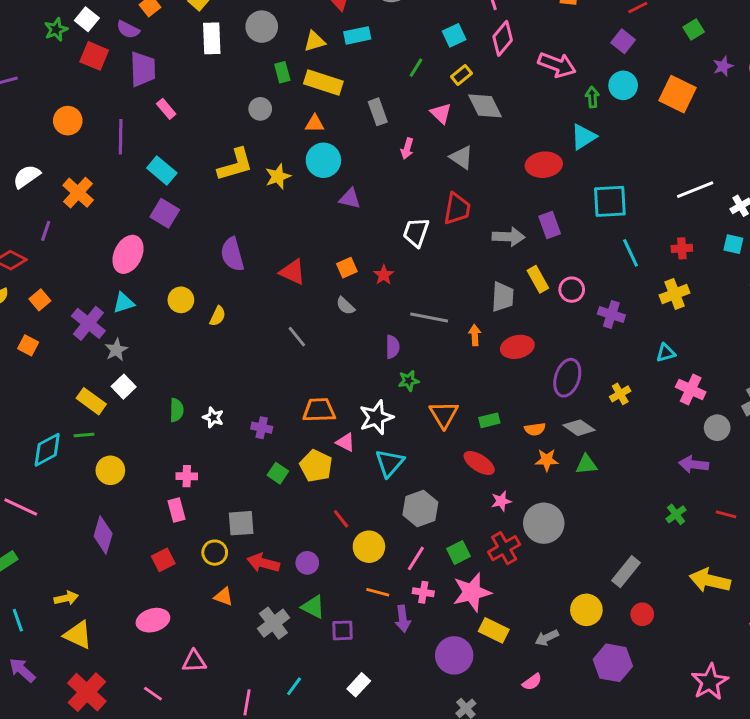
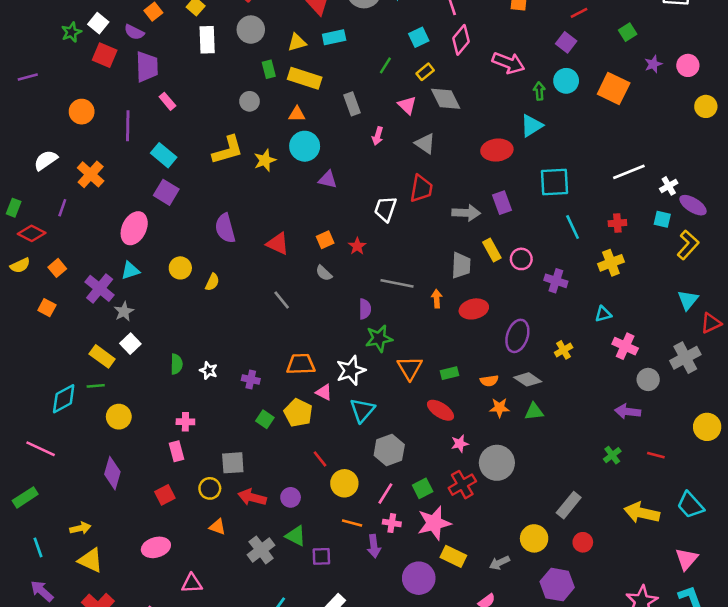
green star: (409, 381) -> (379, 338), size x1.5

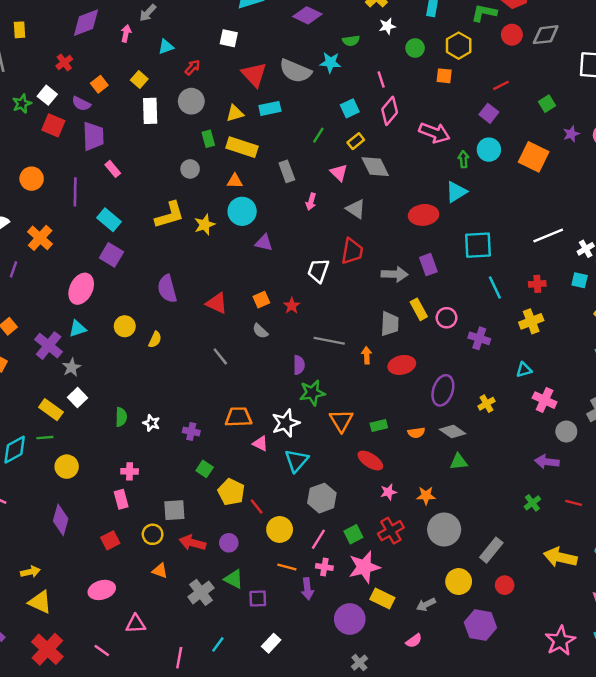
orange star: (499, 408) -> (426, 496), moved
yellow pentagon: (298, 413) -> (231, 492), moved
gray circle: (497, 463) -> (444, 529), moved

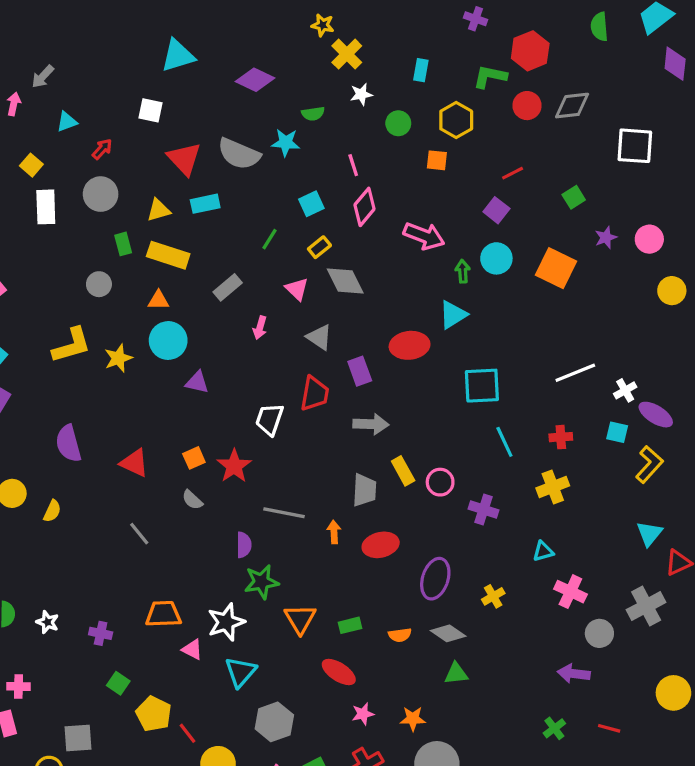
gray rectangle: (287, 171) -> (228, 287), turned 70
purple rectangle: (428, 265) -> (360, 371), moved
red star: (292, 306) -> (234, 466), size x1.5

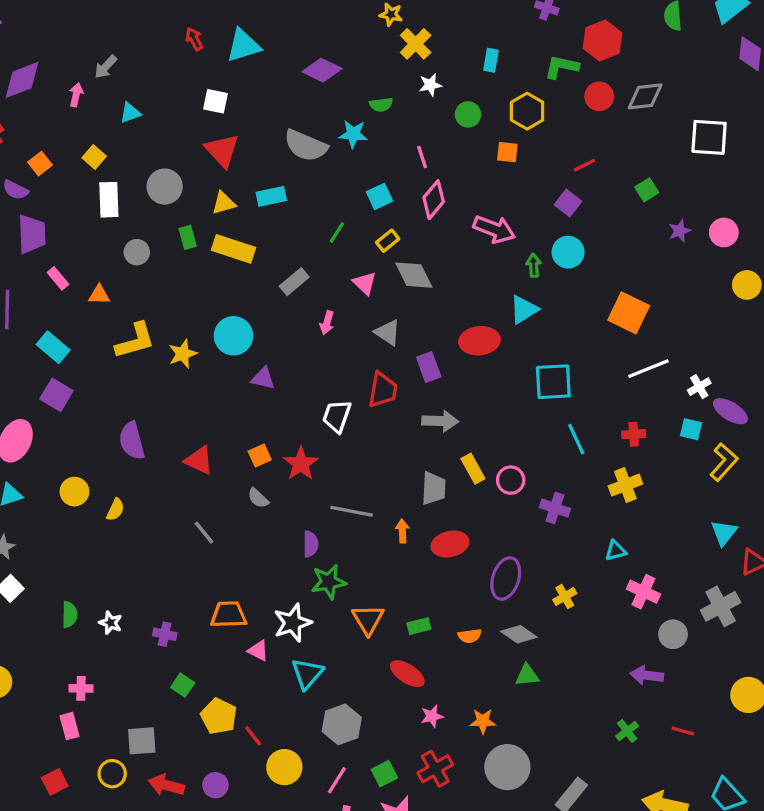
red arrow: (102, 149) -> (194, 39), moved, turned -70
red triangle: (184, 159) -> (222, 150), moved
orange square: (556, 268) -> (629, 313), moved
gray circle: (99, 284) -> (137, 252), moved
orange triangle: (158, 300) -> (99, 295), moved

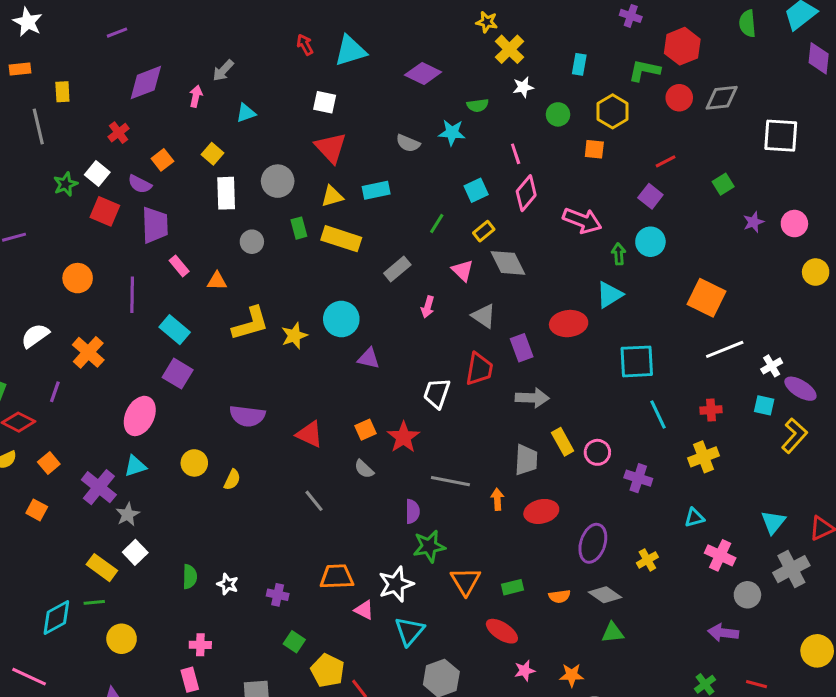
gray semicircle: (306, 146) -> (408, 143), size x0.6
purple semicircle: (132, 441) -> (247, 416), turned -68
cyan triangle: (724, 533) -> (773, 522), moved

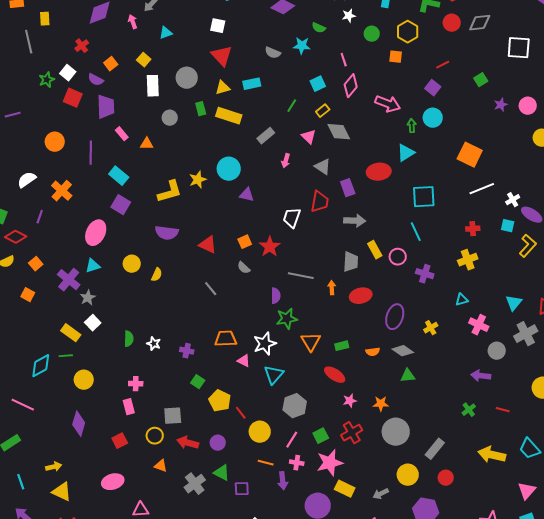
pink arrow: (196, 96) -> (133, 22), turned -32
green semicircle: (478, 105) -> (319, 28), turned 32
yellow L-shape: (250, 324) -> (170, 192), moved
cyan line: (658, 414) -> (416, 232), moved

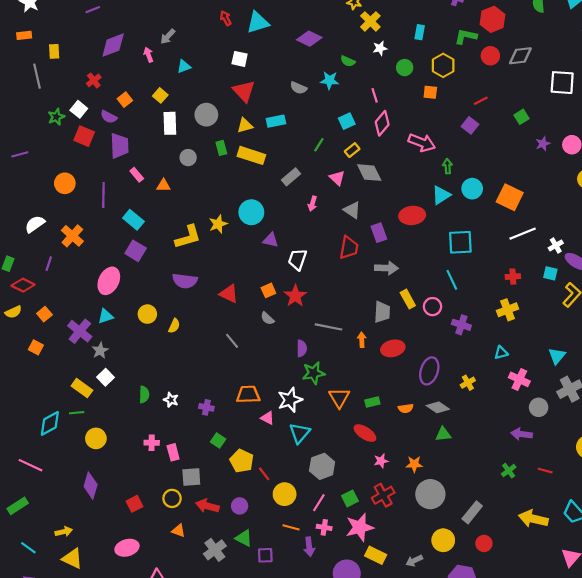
cyan circle: (433, 118) -> (472, 189), moved
white trapezoid: (292, 218) -> (297, 259), moved
pink rectangle: (129, 407) -> (173, 452), moved
cyan line: (21, 482) -> (28, 548), turned -35

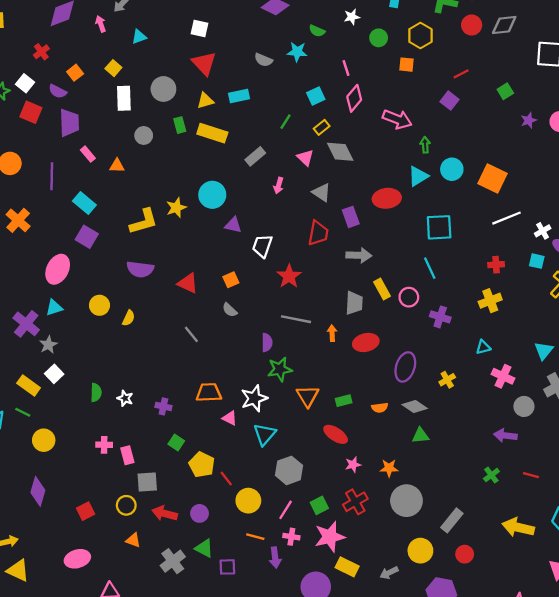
red star: (295, 296) -> (289, 276), moved
green line: (77, 413) -> (23, 412), turned 32

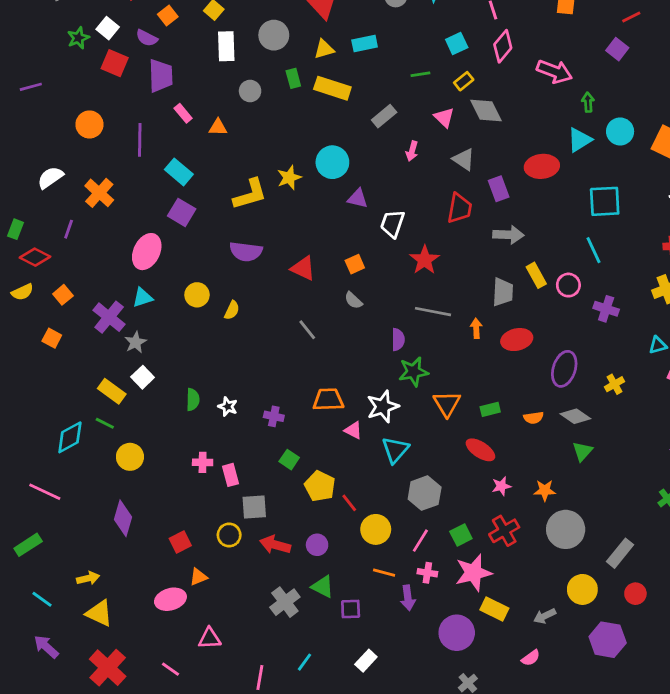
green line: (286, 122) -> (420, 74), turned 49
green triangle: (420, 436) -> (582, 451), turned -42
orange triangle: (133, 540) -> (198, 577), moved, turned -42

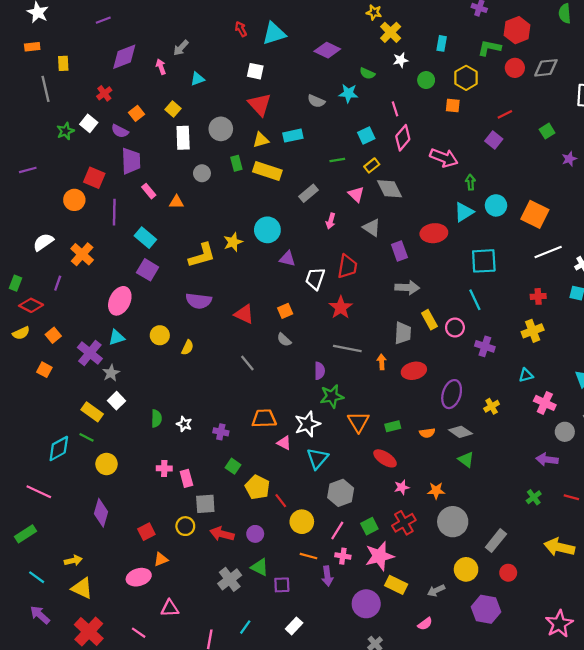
red square: (115, 63) -> (94, 178), moved
red trapezoid: (459, 208) -> (347, 266), moved
green triangle: (582, 451) -> (466, 460), turned -35

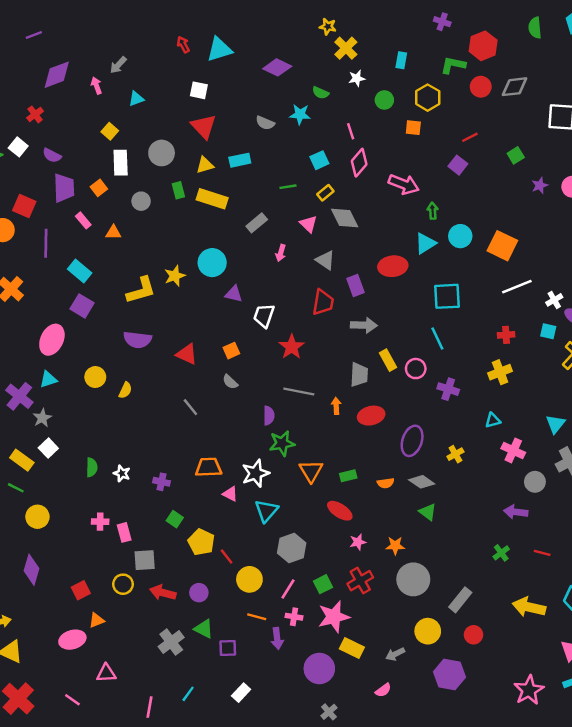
orange square: (136, 113) -> (99, 188), moved
red trapezoid: (347, 266) -> (323, 302), moved

